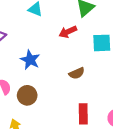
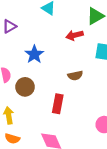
red rectangle: (83, 114) -> (58, 104), moved

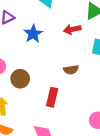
blue star: (34, 54) -> (33, 34), moved

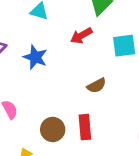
brown circle: (20, 79) -> (53, 129), moved

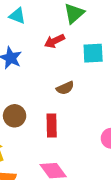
brown circle: (53, 129) -> (15, 116), moved

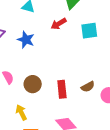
brown semicircle: (65, 88) -> (88, 87), moved

